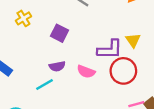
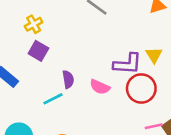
purple square: (59, 33) -> (38, 51), moved
purple semicircle: (57, 66) -> (68, 79), turned -91

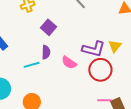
purple square: (38, 51) -> (48, 27), moved

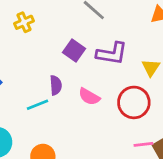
purple square: (48, 27) -> (74, 50), moved
purple L-shape: (94, 49) -> (112, 53), moved

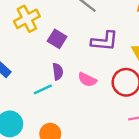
yellow cross: (24, 22) -> (27, 19), size x1.5
purple square: (74, 50) -> (57, 39), moved

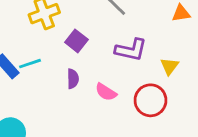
cyan line: (43, 89) -> (30, 64), moved

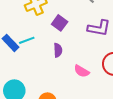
pink semicircle: (106, 92) -> (82, 71), moved

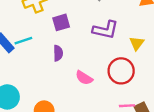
purple square: (60, 23) -> (61, 22), turned 35

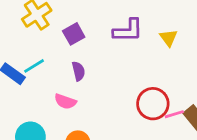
red circle: (121, 71) -> (153, 104), moved
pink semicircle: (84, 78) -> (65, 101), moved

